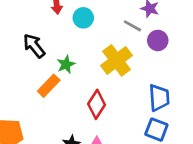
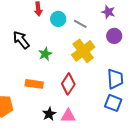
gray line: (132, 26) -> (80, 24), moved
orange rectangle: (49, 86) -> (34, 84), moved, turned 54

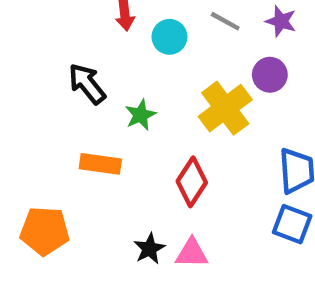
gray line: (80, 24) -> (225, 21), moved
purple circle: (114, 36) -> (270, 75), moved
orange rectangle: (34, 84) -> (100, 164), moved

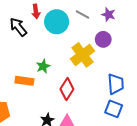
cyan circle: (169, 37) -> (57, 22), size x1.5
black arrow: (87, 84) -> (18, 27), moved
green star: (140, 115) -> (43, 66), moved

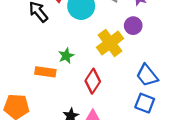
blue trapezoid: (116, 84) -> (147, 75), turned 145

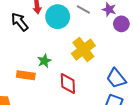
purple circle: (133, 26) -> (121, 24), moved
red diamond: (93, 81) -> (68, 83), turned -35

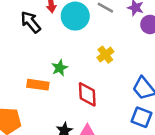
yellow cross: (83, 50) -> (105, 55), size x0.6

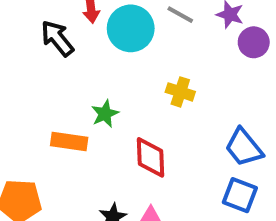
yellow cross: (105, 55) -> (180, 92), turned -35

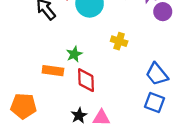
red diamond: (151, 157) -> (86, 80), moved

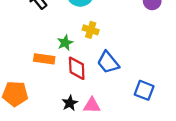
yellow cross: (119, 41) -> (91, 30), moved
blue trapezoid: (157, 74) -> (108, 62), moved

